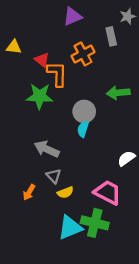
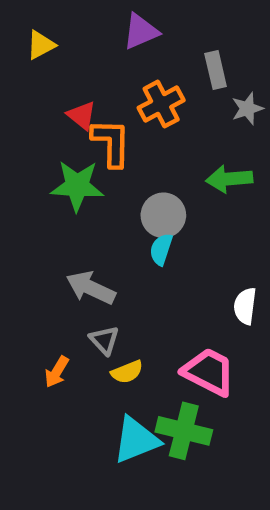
gray star: (128, 16) -> (247, 109), moved
yellow triangle: (14, 47) -> (41, 45), moved, turned -35
white semicircle: (126, 158) -> (245, 306), turned -48

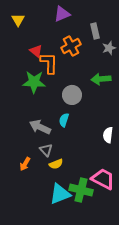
yellow triangle: (41, 45) -> (18, 20), turned -32
cyan semicircle: (161, 249) -> (64, 120), moved
pink trapezoid: (209, 372) -> (103, 179), moved

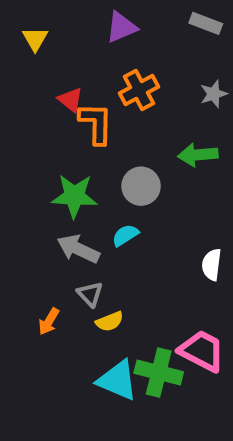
gray rectangle: (95, 31) -> (206, 23), moved, turned -56
green star: (34, 82) -> (74, 196), moved
cyan semicircle: (64, 120) -> (125, 235), turned 40
cyan triangle: (60, 194) -> (117, 380), turned 45

